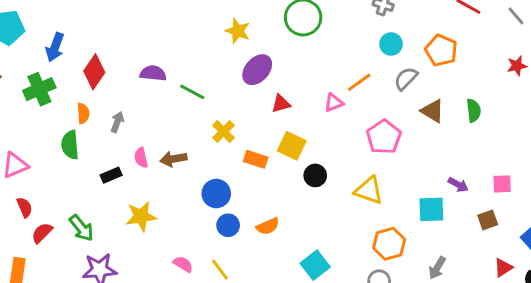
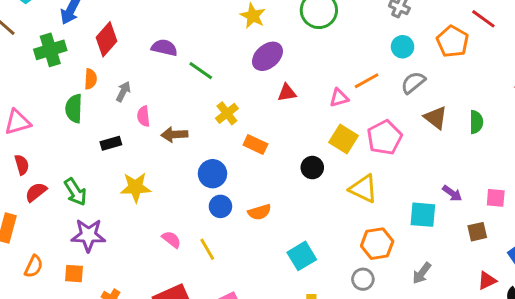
orange pentagon: (441, 50) -> (453, 41), moved
yellow square: (292, 146) -> (343, 139), moved
pink semicircle: (141, 158) -> (143, 116), moved

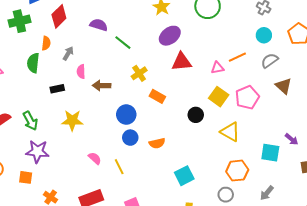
red triangle: (287, 93) -> (182, 62), size x1.5

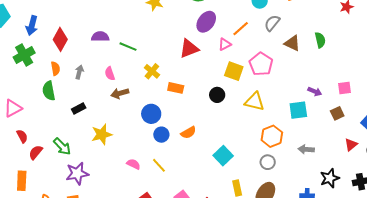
purple ellipse: (170, 36) -> (206, 22), moved
pink semicircle: (81, 72) -> (110, 74), moved
gray arrow: (267, 193) -> (306, 149), turned 70

